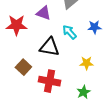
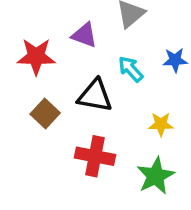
brown square: (23, 67) -> (45, 114), moved
green star: (83, 92) -> (156, 176), size x1.5

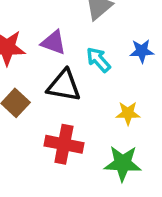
purple triangle: (84, 35) -> (54, 42), moved
green star: (156, 176) -> (123, 163), turned 30

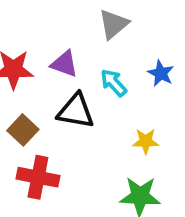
blue star: (142, 51) -> (161, 73), turned 30
red cross: (64, 144) -> (38, 177), moved

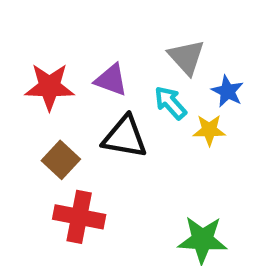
gray triangle: (114, 24) -> (186, 57), moved, turned -32
yellow star: (146, 141) -> (209, 130), moved

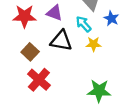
yellow star: (209, 130) -> (94, 44), moved
red cross: (79, 217) -> (39, 80), turned 30

